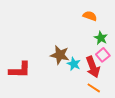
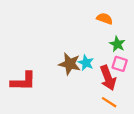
pink square: (103, 55) -> (120, 64), turned -32
cyan star: (74, 64) -> (86, 63), moved

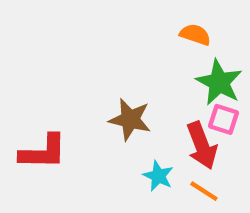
green star: (117, 44) -> (219, 82), size x1.5
cyan star: (86, 63) -> (158, 176), moved

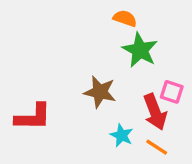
orange semicircle: (195, 35) -> (125, 18), moved
green star: (219, 82) -> (140, 50), moved

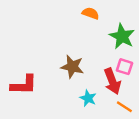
green star: (140, 50) -> (122, 36), moved
orange line: (157, 147) -> (124, 107), moved

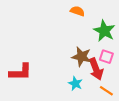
brown star: (72, 67) -> (82, 57), moved

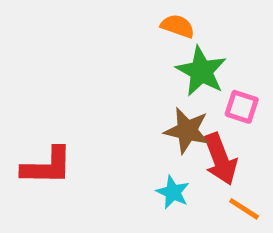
green star: (104, 31) -> (201, 71), moved
pink square: (106, 57) -> (242, 107), moved

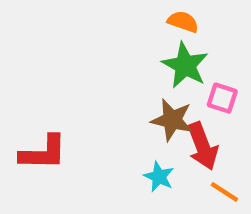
orange semicircle: (178, 26) -> (183, 22), moved

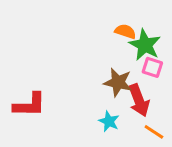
orange semicircle: (183, 22) -> (125, 31), moved
green star: (185, 65) -> (145, 45), moved

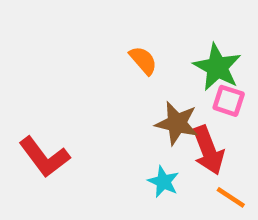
orange semicircle: (125, 31) -> (143, 60), moved, turned 30
red L-shape: (30, 105) -> (44, 157), turned 52

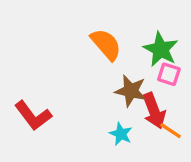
orange semicircle: (143, 60) -> (106, 44), size x1.5
orange line: (231, 197) -> (171, 131), moved

